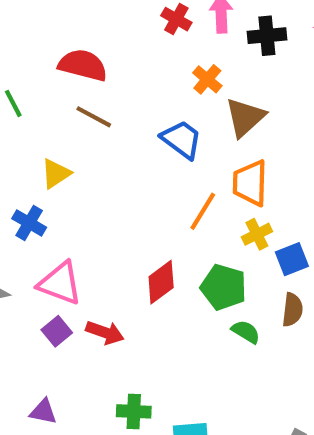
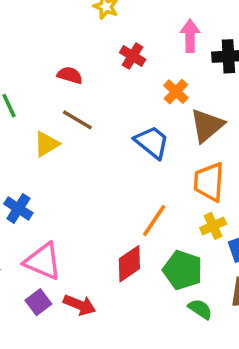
red cross: (176, 19) -> (133, 56), moved
red semicircle: (83, 65) -> (70, 75), size x0.6
yellow triangle: (56, 173) -> (47, 144), moved
orange line: (203, 211) -> (154, 220), moved

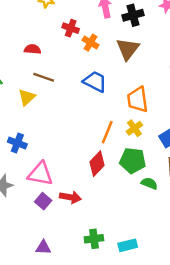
orange cross: (176, 92) -> (90, 43), moved
brown triangle: (207, 125) -> (128, 49), moved
yellow cross: (213, 226) -> (134, 128), moved

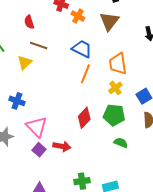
red semicircle: (33, 49) -> (29, 22), turned -112
orange line: (107, 132) -> (85, 74), moved
pink triangle: (40, 174) -> (37, 127), turned 35
green semicircle: (149, 183) -> (121, 143), moved

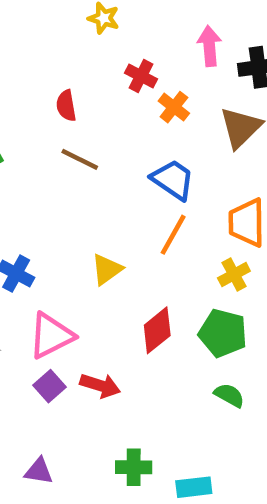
yellow triangle: (25, 62) -> (107, 269), moved
pink triangle: (37, 127) -> (51, 336), turned 40

